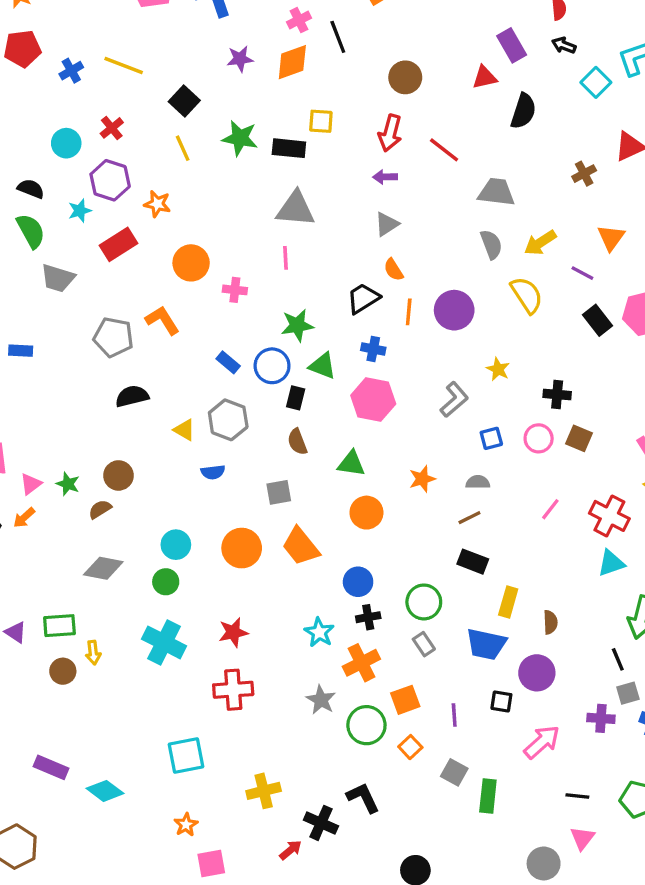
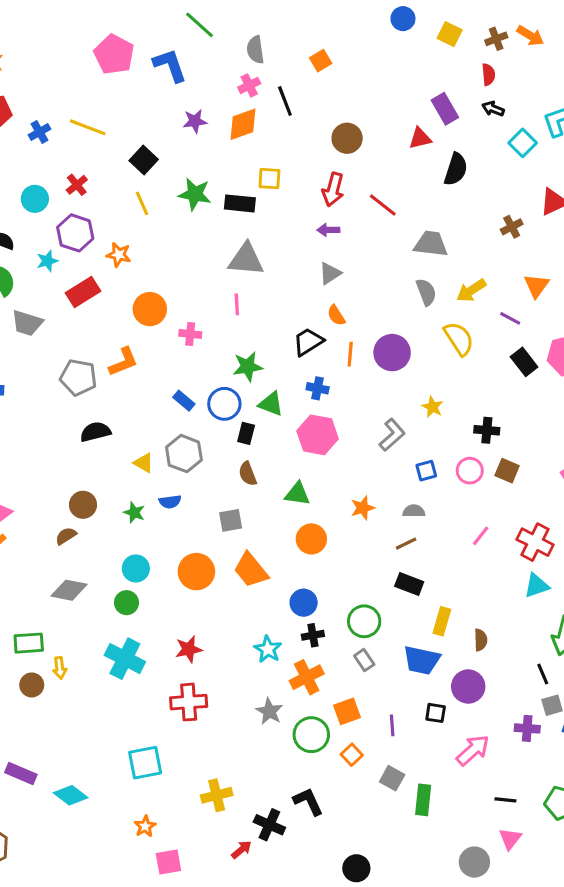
orange L-shape: (162, 320) -> (123, 362), turned 100
green star: (68, 484) -> (134, 513), moved

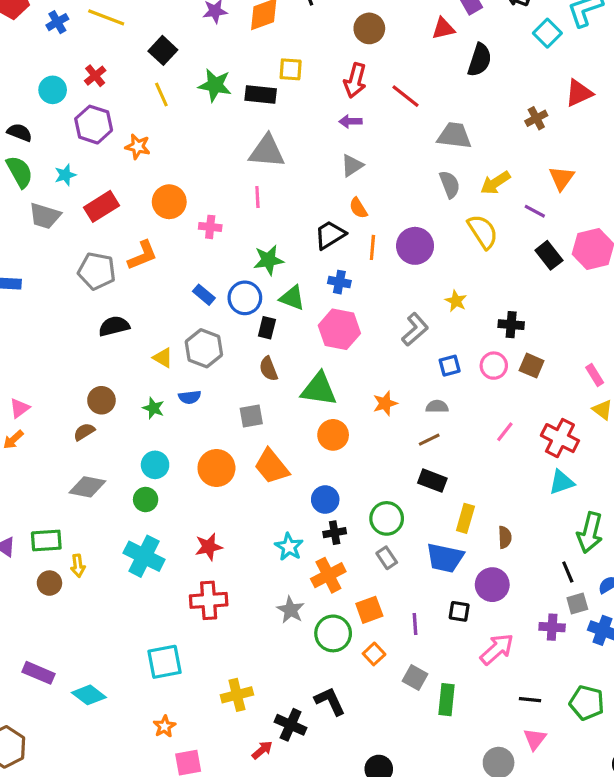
cyan star: (47, 261) -> (65, 175), moved
red rectangle: (83, 292) -> (101, 206), moved
green triangle: (297, 494) -> (319, 389), size x1.4

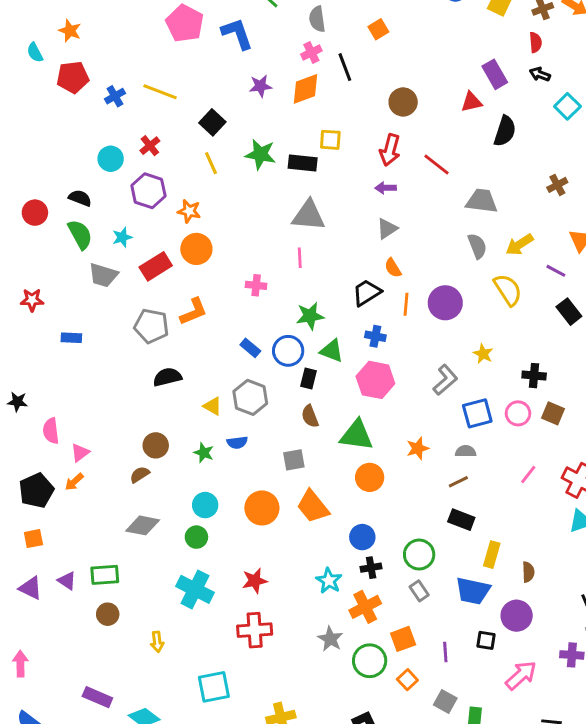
orange circle: (169, 202) -> (196, 249), moved
blue square: (450, 366) -> (477, 413), size x1.5
yellow arrow: (78, 566) -> (157, 642), moved

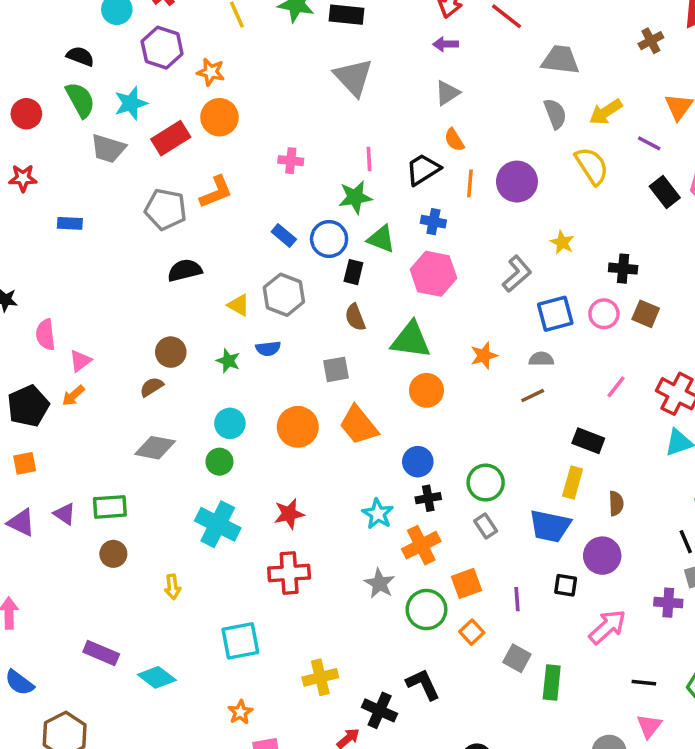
red circle: (35, 213) -> (26, 114), moved
gray triangle: (308, 215) -> (353, 77), turned 42
cyan star: (122, 237) -> (131, 103), size x1.4
pink line: (300, 258) -> (369, 159), moved
black rectangle: (461, 520) -> (588, 441), moved

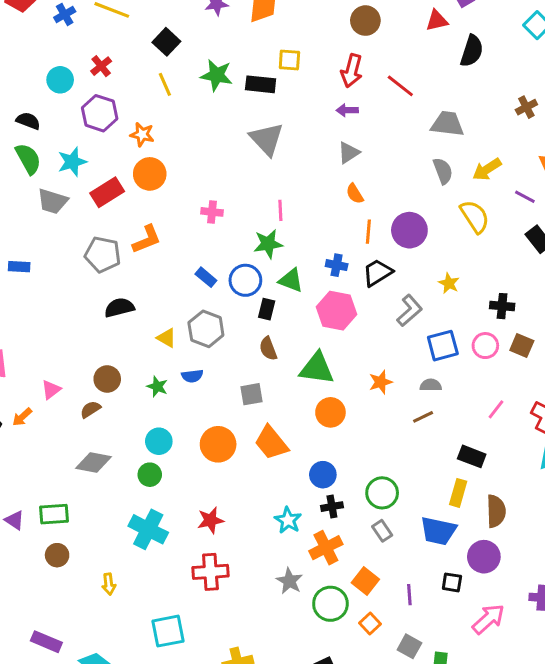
black trapezoid: (423, 169) -> (378, 273), moved
pink triangle: (80, 361) -> (51, 390), moved
brown semicircle: (616, 503) -> (496, 511), size x1.5
orange square: (466, 583) -> (365, 581), turned -32

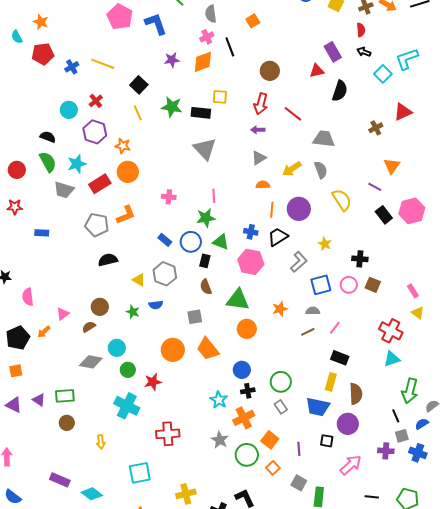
yellow arrow: (487, 169) -> (292, 169), moved
orange semicircle: (355, 194) -> (263, 185), turned 120
pink line: (496, 409) -> (335, 328), moved
cyan circle: (159, 441) -> (117, 348), moved
red star: (210, 520) -> (153, 382), moved

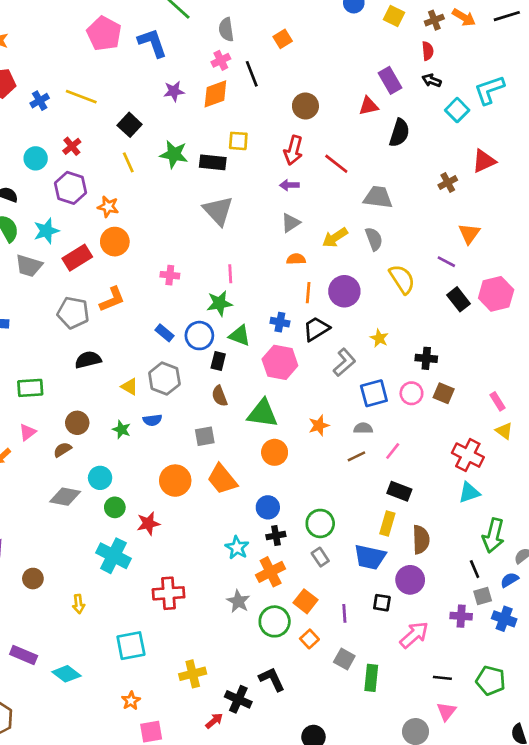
green rectangle: (65, 396) -> (30, 388), moved

